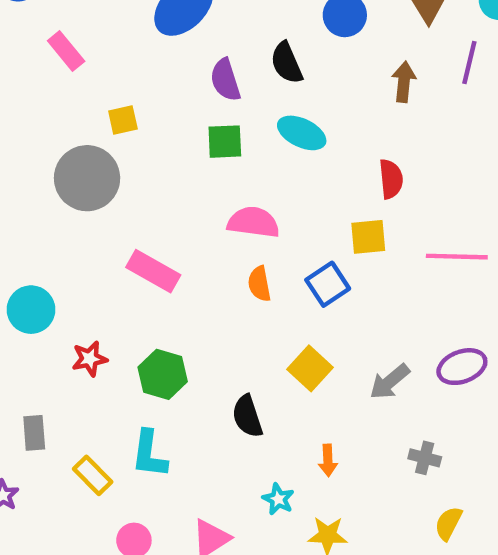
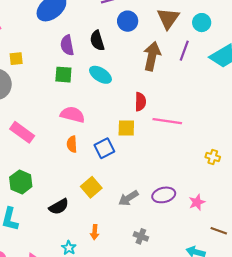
brown arrow: (404, 82) -> (152, 56), size x1.5
pink line: (457, 257) -> (167, 121), moved
black semicircle: (247, 416) -> (59, 207), turned -108

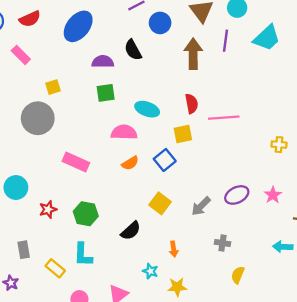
purple semicircle: (67, 45) -> (103, 62), turned 114
cyan ellipse: (100, 75) -> (147, 109), moved
orange semicircle: (72, 144) -> (130, 163), turned -105

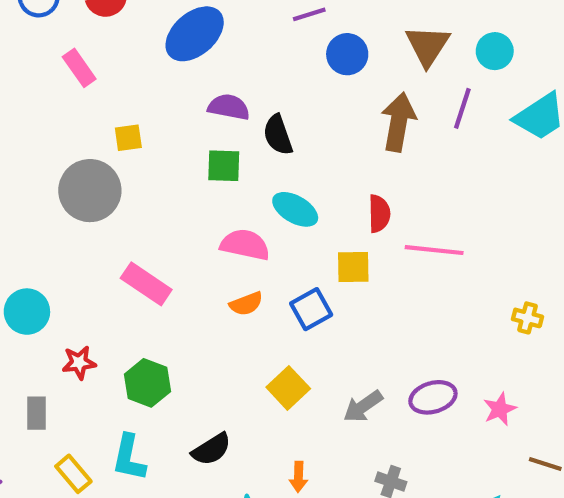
black semicircle: (133, 50) -> (278, 135), moved
black semicircle: (131, 231) -> (211, 449), moved
gray rectangle: (24, 250) -> (37, 413), moved

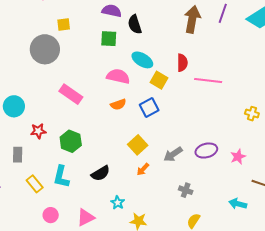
yellow square: (353, 267) -> (159, 80), moved, turned 30
orange arrow: (298, 477) -> (143, 169), moved, turned 40

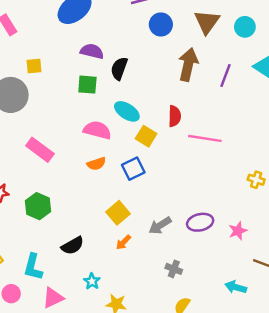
purple line: (223, 13) -> (226, 75), moved
black semicircle: (135, 24) -> (119, 68), turned 36
cyan L-shape: (61, 177) -> (33, 267), moved

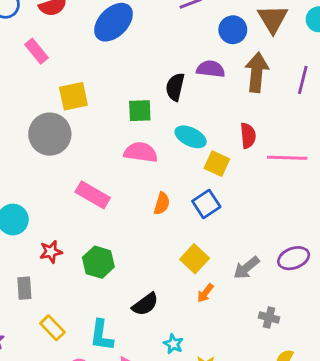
blue circle: (161, 24) -> (233, 30), moved
purple semicircle: (92, 51) -> (211, 69), moved
yellow square: (34, 66) -> (73, 96), size x1.5
pink semicircle: (97, 130) -> (141, 152), moved
orange semicircle: (96, 164) -> (162, 203), turned -48

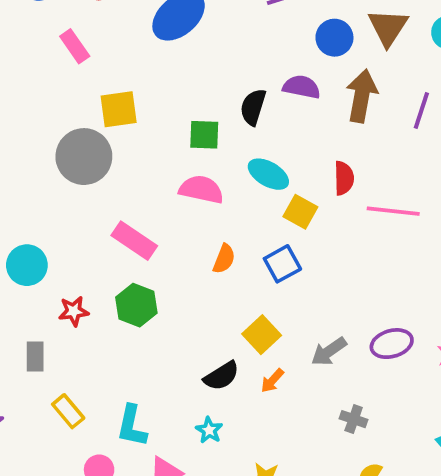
green hexagon: (98, 262) -> (136, 305), moved
black semicircle: (145, 304) -> (222, 376), moved
cyan star: (173, 344) -> (209, 430), moved

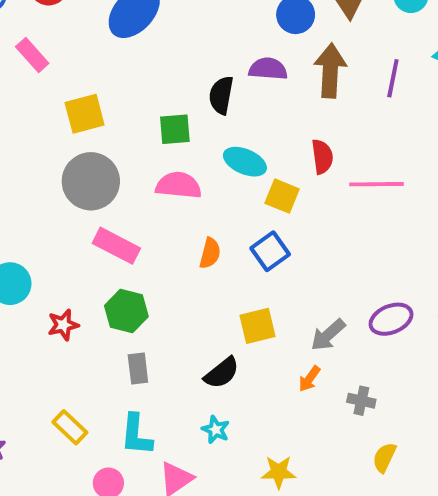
gray circle: (84, 157) -> (91, 181), moved
yellow square: (262, 335) -> (257, 326), turned 36
gray rectangle: (35, 356) -> (138, 369), moved
orange arrow: (272, 381) -> (309, 379), moved

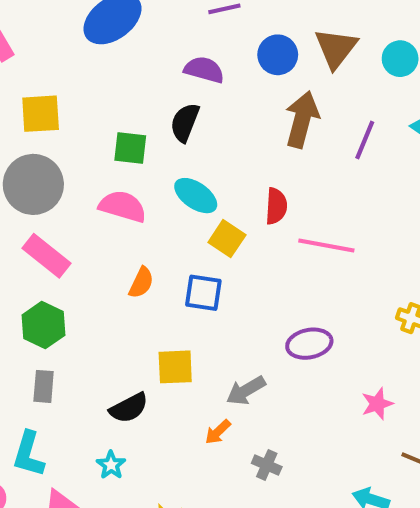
purple semicircle: (268, 69) -> (204, 70), moved
blue square: (270, 251) -> (203, 293), turned 33
purple ellipse: (391, 319) -> (309, 344), moved

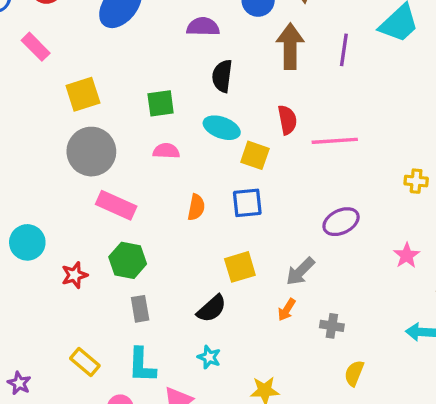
black semicircle: (185, 122) -> (222, 76), moved
pink semicircle: (123, 206) -> (166, 151), size x0.7

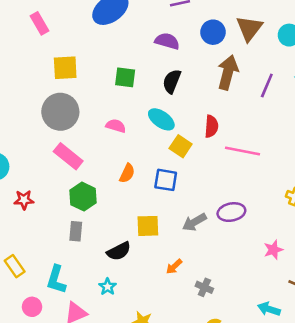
green square: (161, 103) -> (125, 77), moved
green hexagon: (128, 260) -> (83, 197), moved
gray arrow: (300, 271) -> (194, 222), moved
gray rectangle: (140, 309) -> (76, 231), moved

